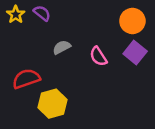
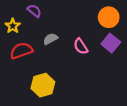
yellow star: (16, 14) -> (13, 26), moved
red semicircle: (26, 79) -> (21, 51), moved

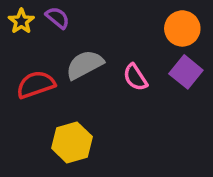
yellow star: (13, 26) -> (21, 21), moved
gray semicircle: (50, 39) -> (85, 65), size x1.5

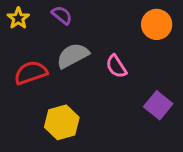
purple semicircle: (57, 18) -> (62, 15), moved
purple square: (186, 72) -> (158, 105), moved

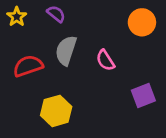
gray semicircle: (73, 56) -> (66, 50), turned -44
purple square: (158, 105) -> (143, 95), turned 30

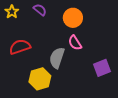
orange circle: (142, 22) -> (73, 18), moved
gray semicircle: (66, 50) -> (57, 58), moved

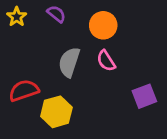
red semicircle: (20, 47) -> (24, 91), moved
gray semicircle: (57, 58) -> (69, 62), moved

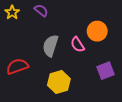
orange circle: (103, 25) -> (97, 31), moved
yellow hexagon: (56, 112) -> (59, 82), moved

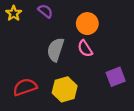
orange circle: (97, 31) -> (87, 24), moved
red semicircle: (17, 66) -> (25, 87), moved

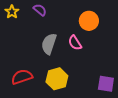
orange circle: (87, 24) -> (89, 21), moved
purple square: (116, 77) -> (106, 84), moved, turned 30

